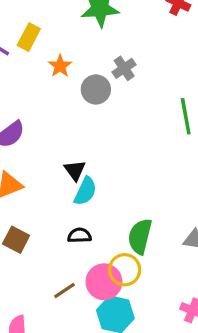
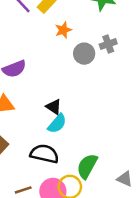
black triangle: (75, 170) -> (54, 107), turned -35
black semicircle: (79, 235) -> (44, 154), size x1.6

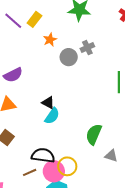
black semicircle: (44, 154) -> (43, 155), moved
green semicircle: (87, 166) -> (94, 134), moved

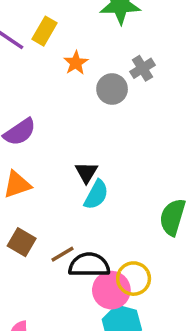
black triangle: (48, 103) -> (86, 172), turned 40
brown line: (30, 172) -> (62, 254), moved

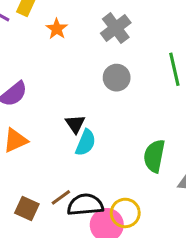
gray cross: (142, 68) -> (116, 28), size x1.4
gray circle: (112, 89) -> (117, 78), moved
brown square: (22, 242) -> (27, 209), moved

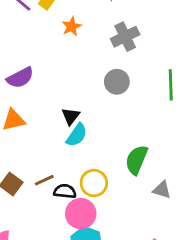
black semicircle: (85, 205) -> (65, 191), size x0.7
yellow circle: (125, 213) -> (94, 183), moved

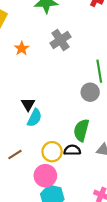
orange star: (72, 26) -> (22, 48), moved
gray circle: (117, 82) -> (90, 92), moved
black semicircle: (65, 191) -> (72, 150), moved

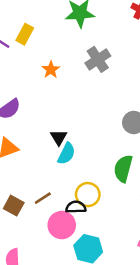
black semicircle: (72, 150) -> (76, 207), moved
pink circle: (45, 176) -> (62, 225), moved

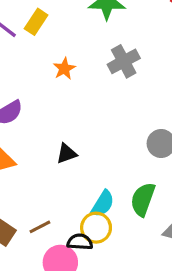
black triangle: (59, 137) -> (66, 154), turned 36
cyan semicircle: (66, 154) -> (103, 204), moved

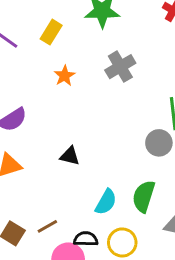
yellow rectangle: (36, 22) -> (51, 32), moved
black triangle: (66, 154) -> (70, 156), turned 35
yellow circle: (96, 228) -> (122, 242), moved

